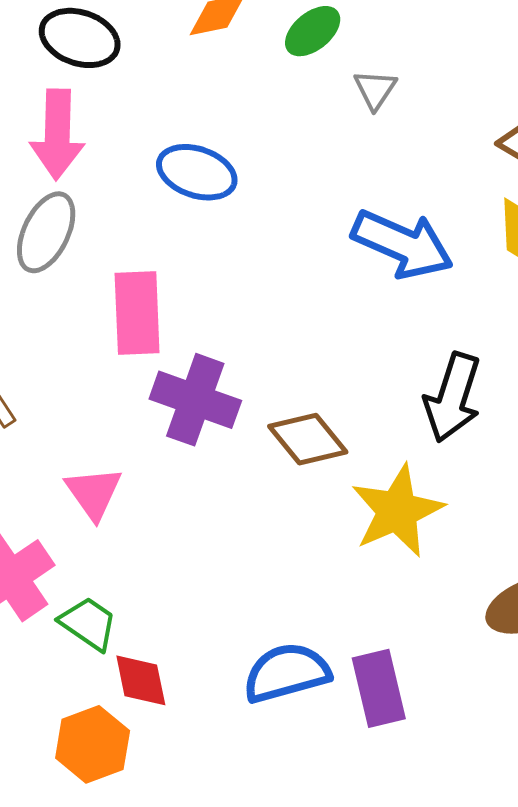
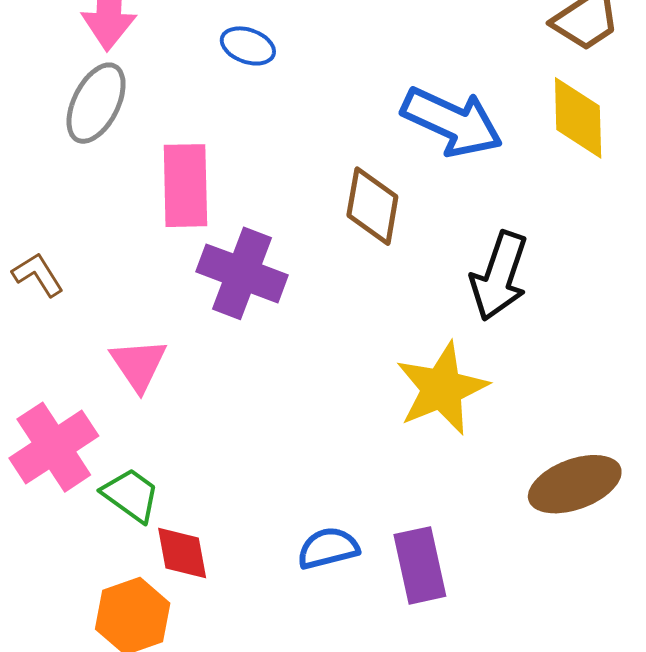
blue ellipse: (197, 172) -> (248, 46), size x0.7
brown diamond: (308, 439) -> (372, 206), moved, turned 48
blue semicircle: (287, 673) -> (328, 548), size x0.7

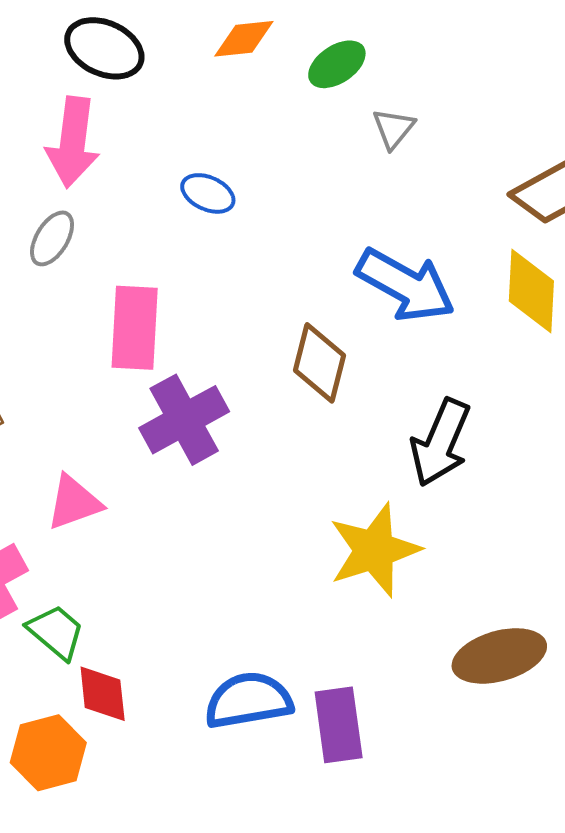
gray ellipse: (96, 103) -> (52, 238), size x0.7
purple cross: (242, 273) -> (184, 420), turned 36
pink triangle: (139, 365) -> (74, 503), turned 40
blue semicircle: (328, 548) -> (248, 700), size x1.4

